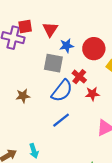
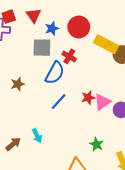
red star: (92, 94) -> (88, 98), moved

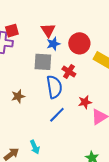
red triangle: (33, 15) -> (48, 30), moved
blue semicircle: (55, 73) -> (54, 87), turned -40
red star: (88, 98) -> (85, 102), moved

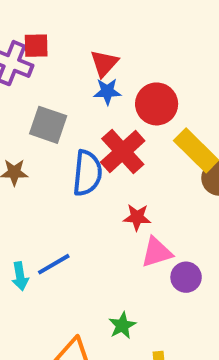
gray square: (43, 62) -> (48, 125), moved
red cross: (69, 71) -> (123, 151), size x1.6
blue line: (57, 115) -> (54, 264), moved

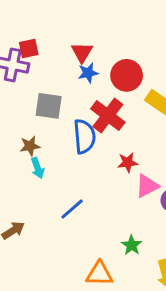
cyan arrow: (20, 276) -> (38, 168), moved

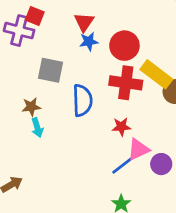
red square: (29, 49) -> (35, 16), turned 30
red cross: (108, 116) -> (126, 83), moved, turned -32
blue line: (72, 209) -> (123, 165), moved

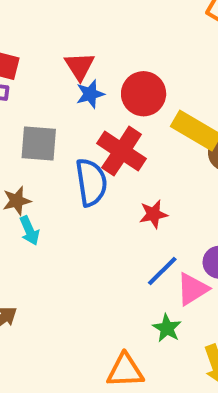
red cross: (126, 83) -> (122, 151), moved, turned 32
pink triangle: (138, 149) -> (192, 289), moved

